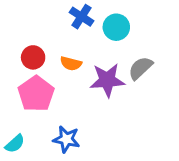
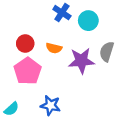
gray semicircle: (141, 68) -> (107, 52), turned -30

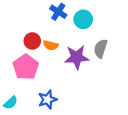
red circle: (25, 44) -> (32, 41), moved
blue star: (50, 105) -> (47, 100), turned -30

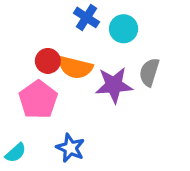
orange semicircle: (51, 45) -> (75, 67), size x1.5
blue star: (47, 100) -> (70, 148), turned -30

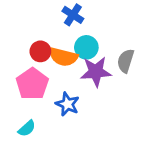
cyan circle: (124, 29) -> (86, 47), moved
blue star: (70, 148) -> (67, 104), moved
cyan semicircle: (16, 153) -> (27, 128), moved

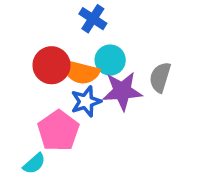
red circle: (40, 51) -> (51, 65), size x1.4
pink pentagon: (32, 84) -> (58, 131), moved
blue star: (67, 104) -> (86, 101), moved, turned 30

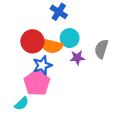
purple star: (122, 91) -> (77, 58), size x0.6
blue star: (86, 101) -> (42, 65), moved

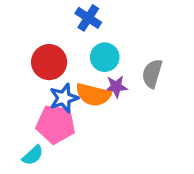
orange semicircle: (51, 46) -> (93, 95), moved
pink pentagon: (37, 83) -> (56, 124), turned -30

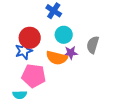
blue star: (64, 98) -> (24, 51), moved
cyan semicircle: (33, 155) -> (20, 95), turned 40

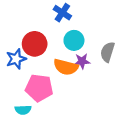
blue star: (24, 51) -> (16, 59), moved

